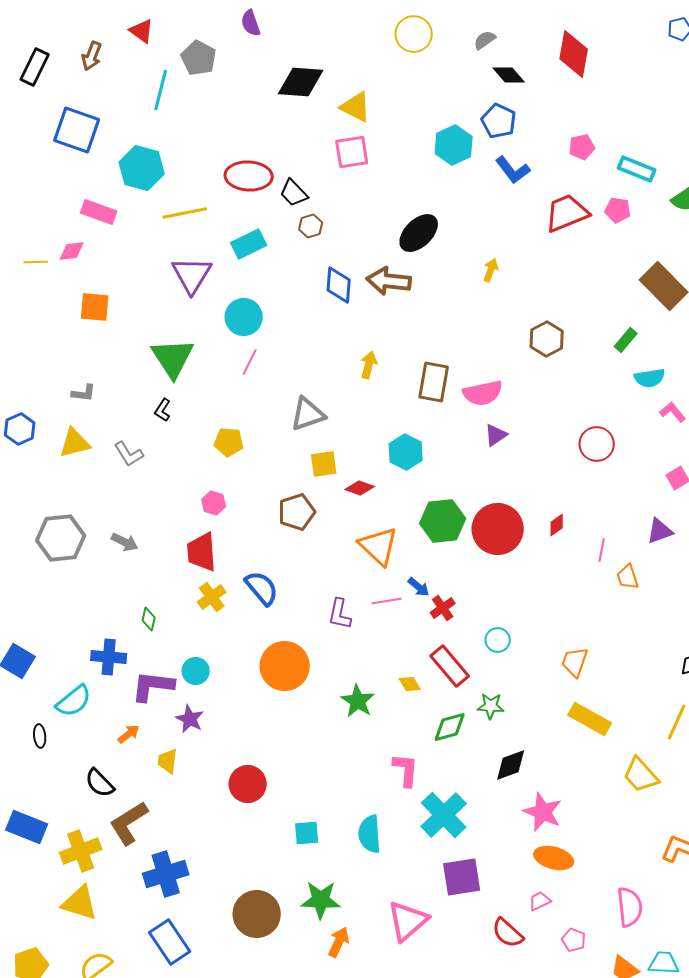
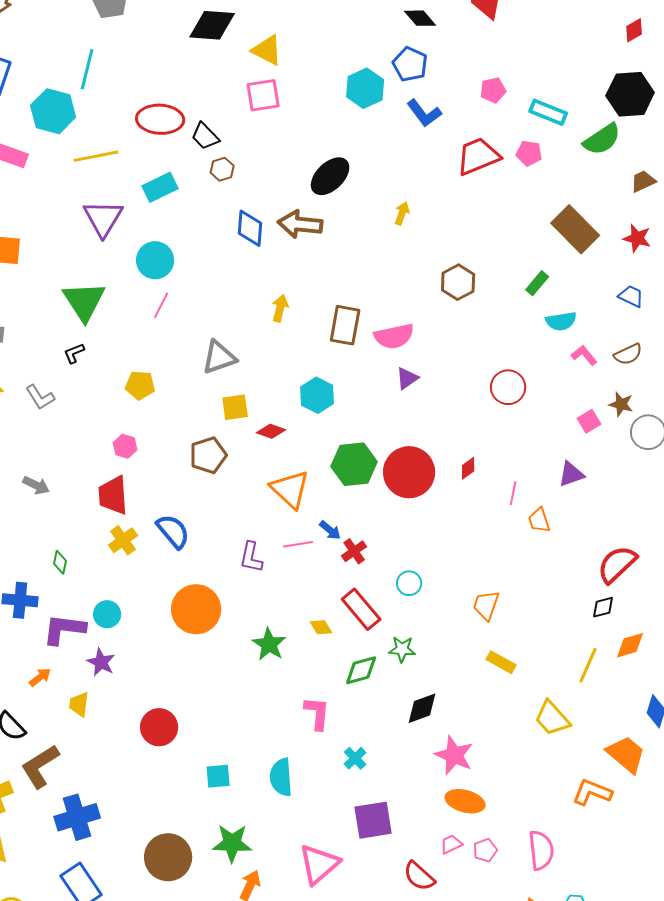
cyan line: (161, 90) -> (87, 69), moved
black L-shape: (163, 410) -> (74, 353), turned 35
yellow rectangle: (590, 719) -> (501, 662), size x0.7
cyan cross: (444, 815) -> (355, 758), size x0.5
pink pentagon: (574, 940) -> (485, 850), moved, turned 30

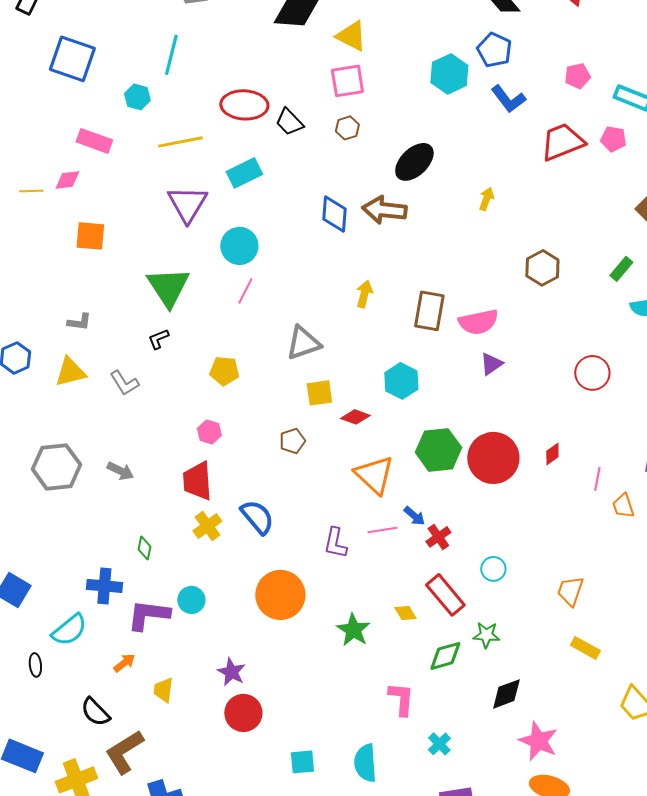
cyan hexagon: (53, 111) -> (137, 97), size x0.6
brown hexagon: (222, 169) -> (347, 128), moved
brown pentagon: (208, 455) -> (292, 441), size x0.7
purple star: (101, 662) -> (231, 672), moved

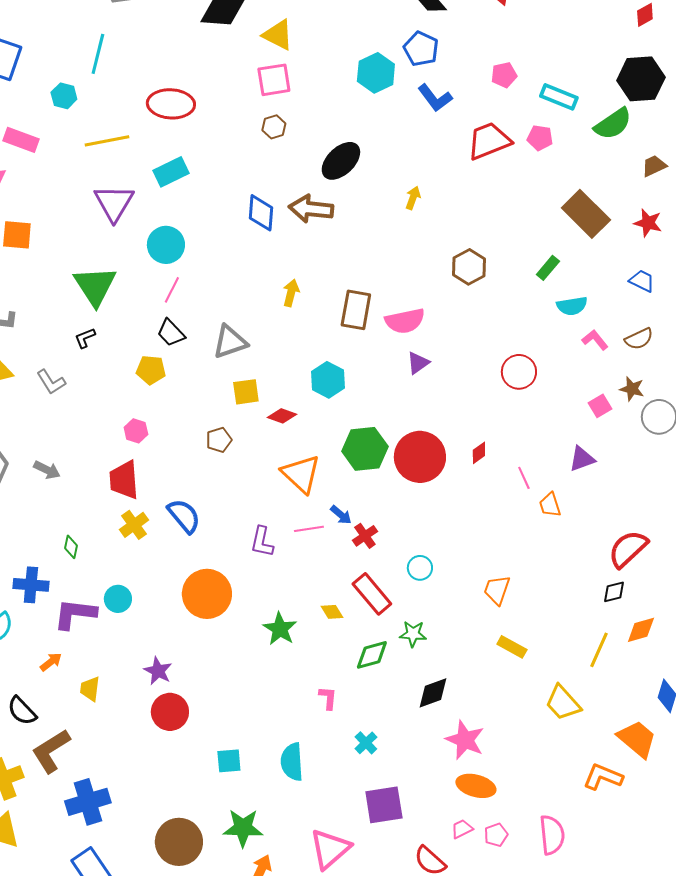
black trapezoid: (289, 122) -> (171, 333), moved
pink line: (597, 479) -> (524, 478), turned -35
pink L-shape: (401, 699) -> (328, 698), size x0.7

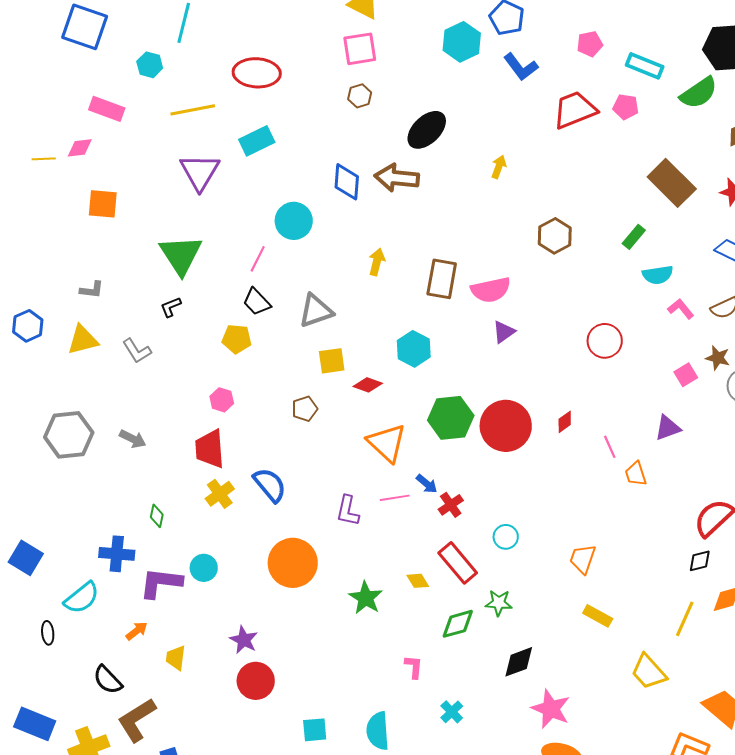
cyan circle: (166, 245) -> (294, 221), moved

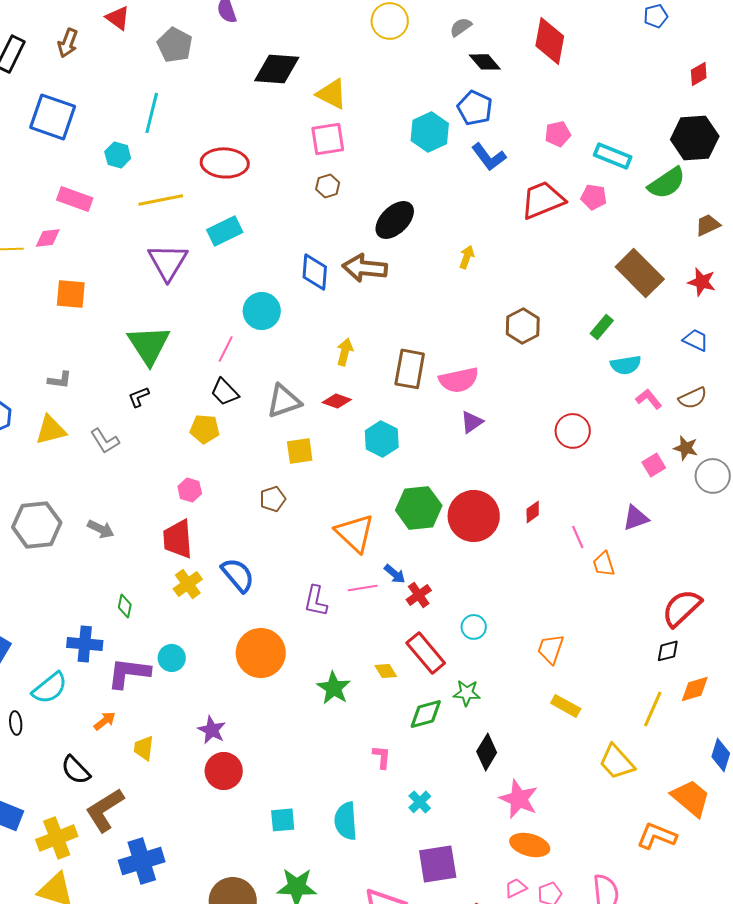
red diamond: (368, 385) -> (337, 401), moved
black diamond: (519, 662) -> (487, 752), turned -39

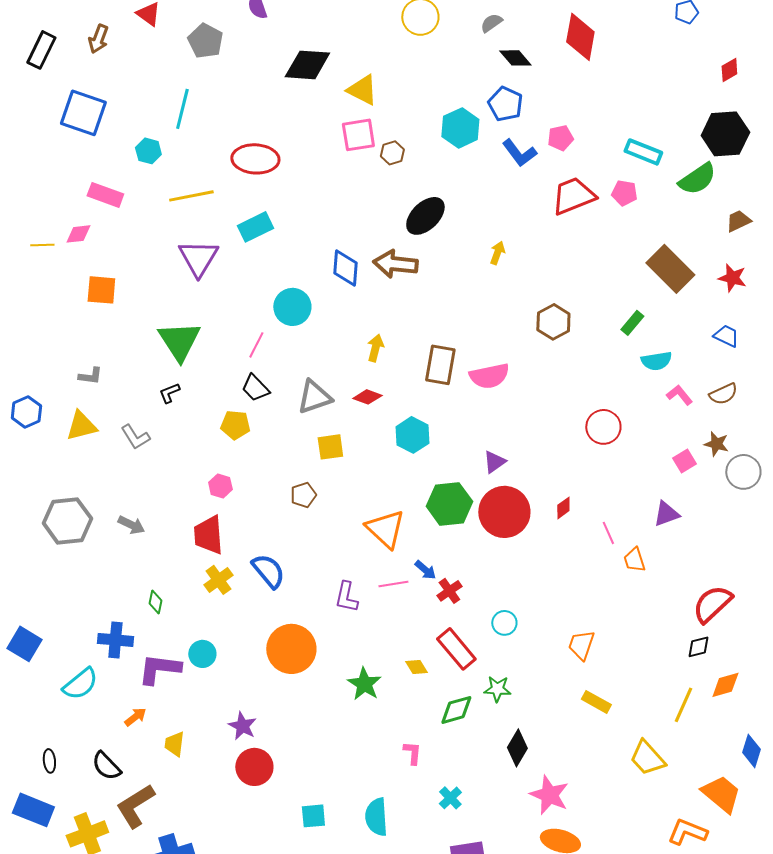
pink pentagon: (558, 134) -> (560, 138), moved
brown hexagon: (328, 186) -> (392, 153), moved
purple triangle: (472, 422) -> (494, 462), moved
black ellipse: (16, 723) -> (49, 761), moved

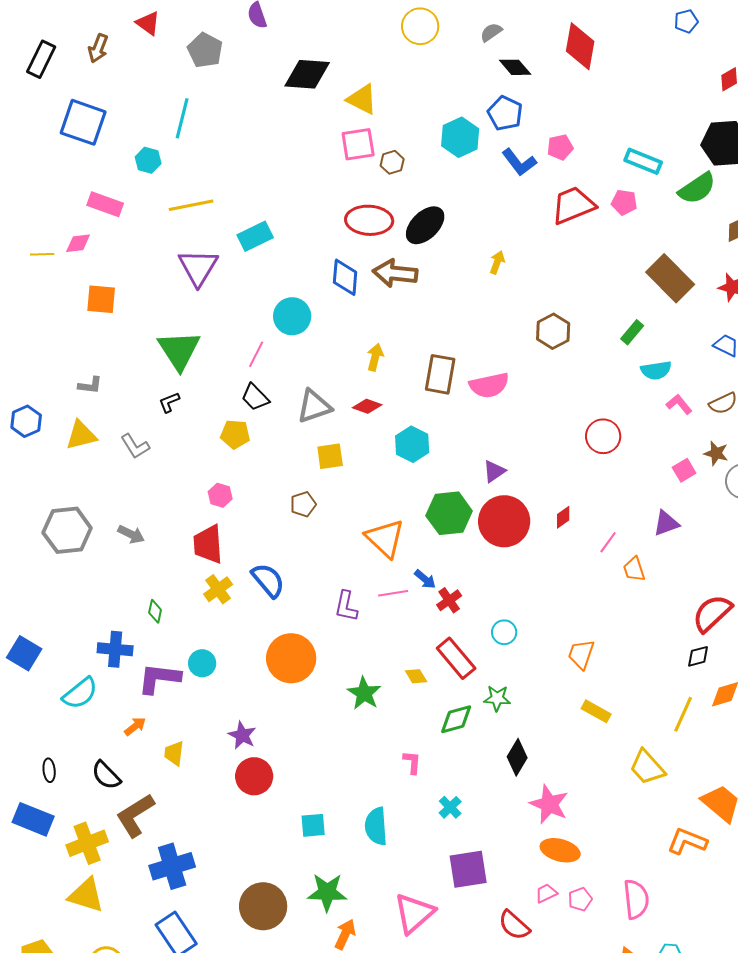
red ellipse: (255, 159) -> (369, 220), moved
pink line: (608, 533) -> (608, 542), turned 60

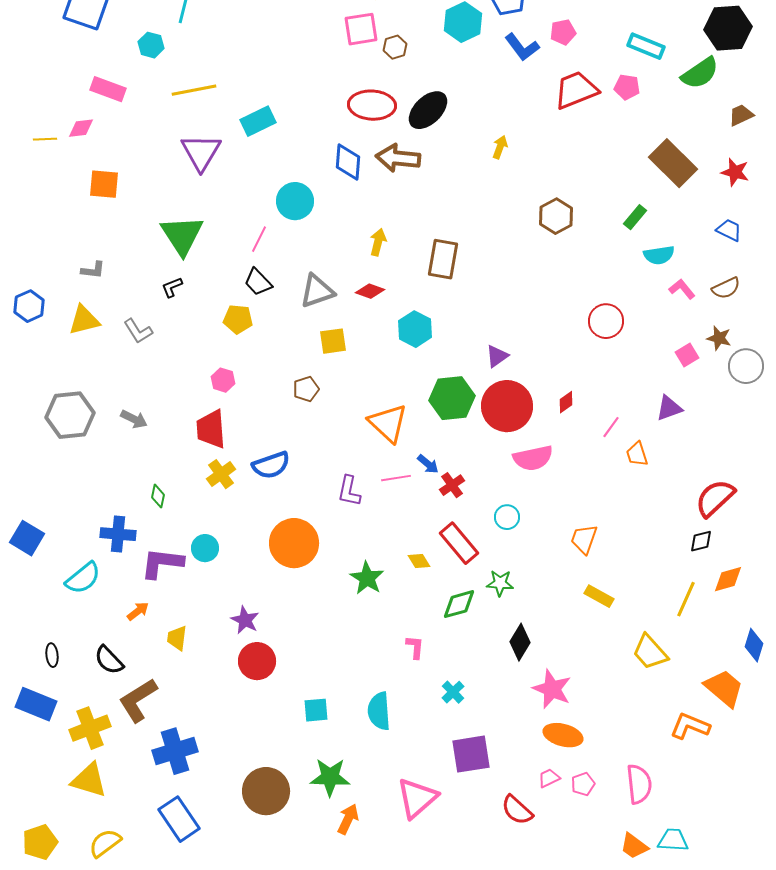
pink semicircle: (489, 385) -> (533, 458), moved
blue semicircle: (268, 580) -> (271, 465), turned 111

